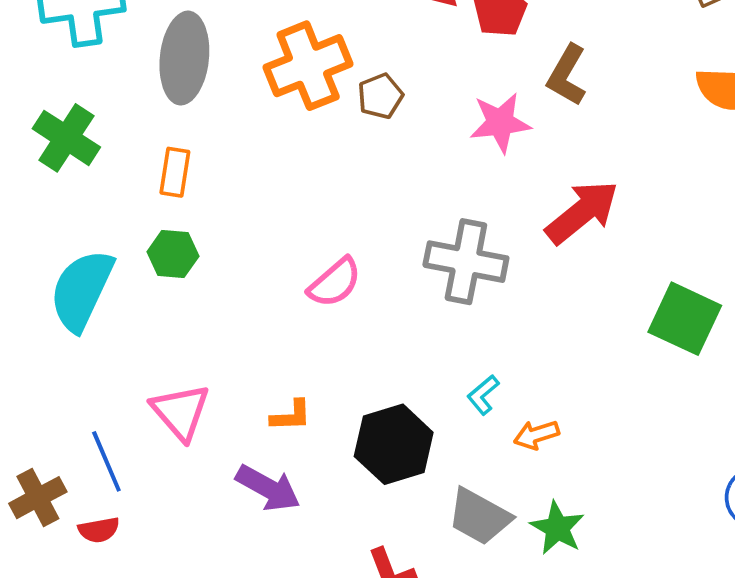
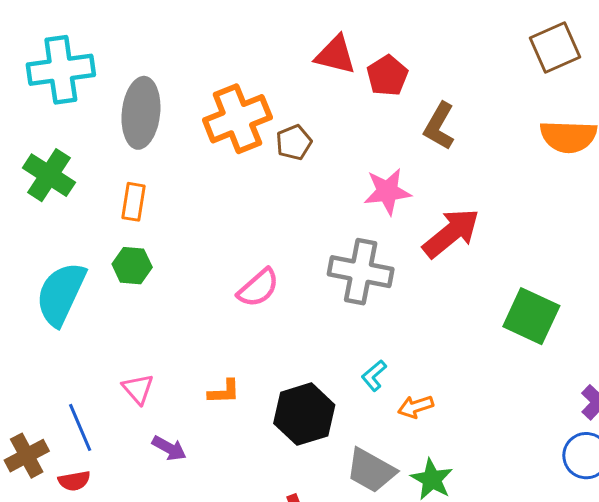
pink star: (500, 123) -> (387, 191), moved
pink triangle: (181, 412) -> (138, 389), size x0.7
purple arrow: (268, 488) -> (169, 448), moved, size x0.7

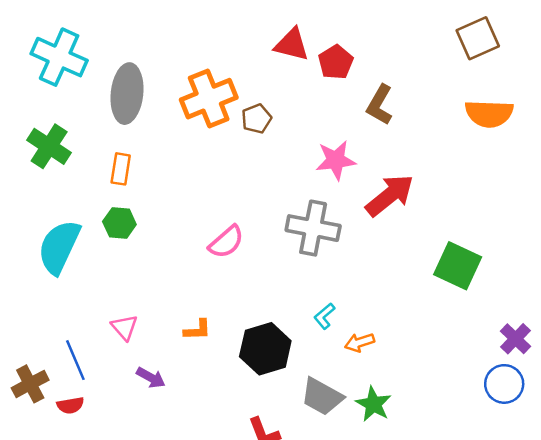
cyan cross: (61, 70) -> (59, 57), turned 32

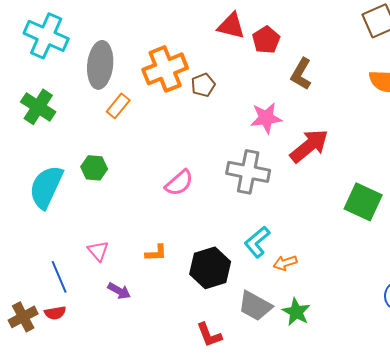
orange rectangle: (121, 169) -> (118, 106), moved, turned 30
cyan L-shape: (324, 316) -> (257, 242), size x1.5
brown cross: (30, 384) -> (23, 317), moved

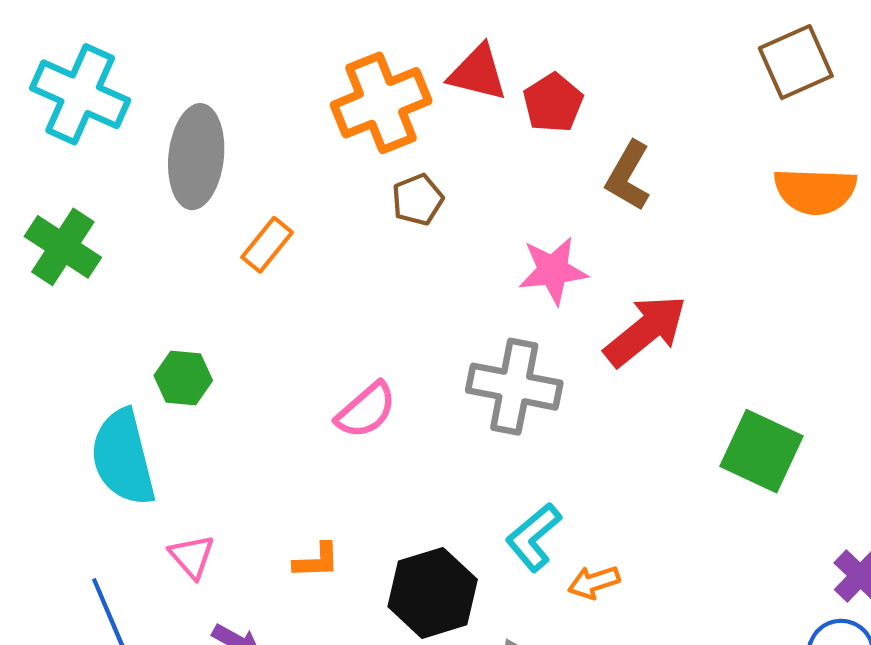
orange cross: (165, 69) -> (381, 103), moved
orange rectangle: (118, 106) -> (267, 245), moved
cyan semicircle: (46, 187) -> (123, 458), moved, turned -39

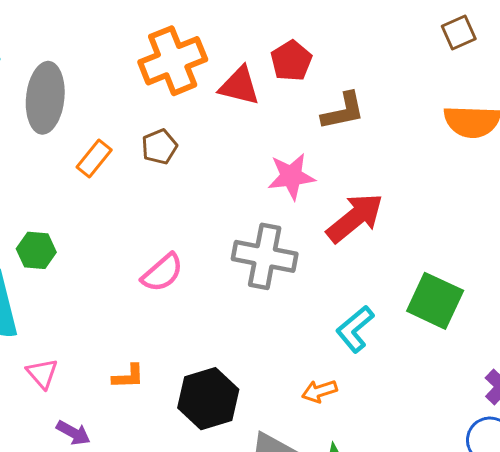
brown square: (796, 62) -> (459, 33), size x0.7
red triangle: (478, 73) -> (239, 86), moved
brown L-shape: (628, 176) -> (343, 111), turned -132
brown pentagon: (418, 200) -> (159, 147), moved
cyan L-shape: (534, 537) -> (355, 329), moved

